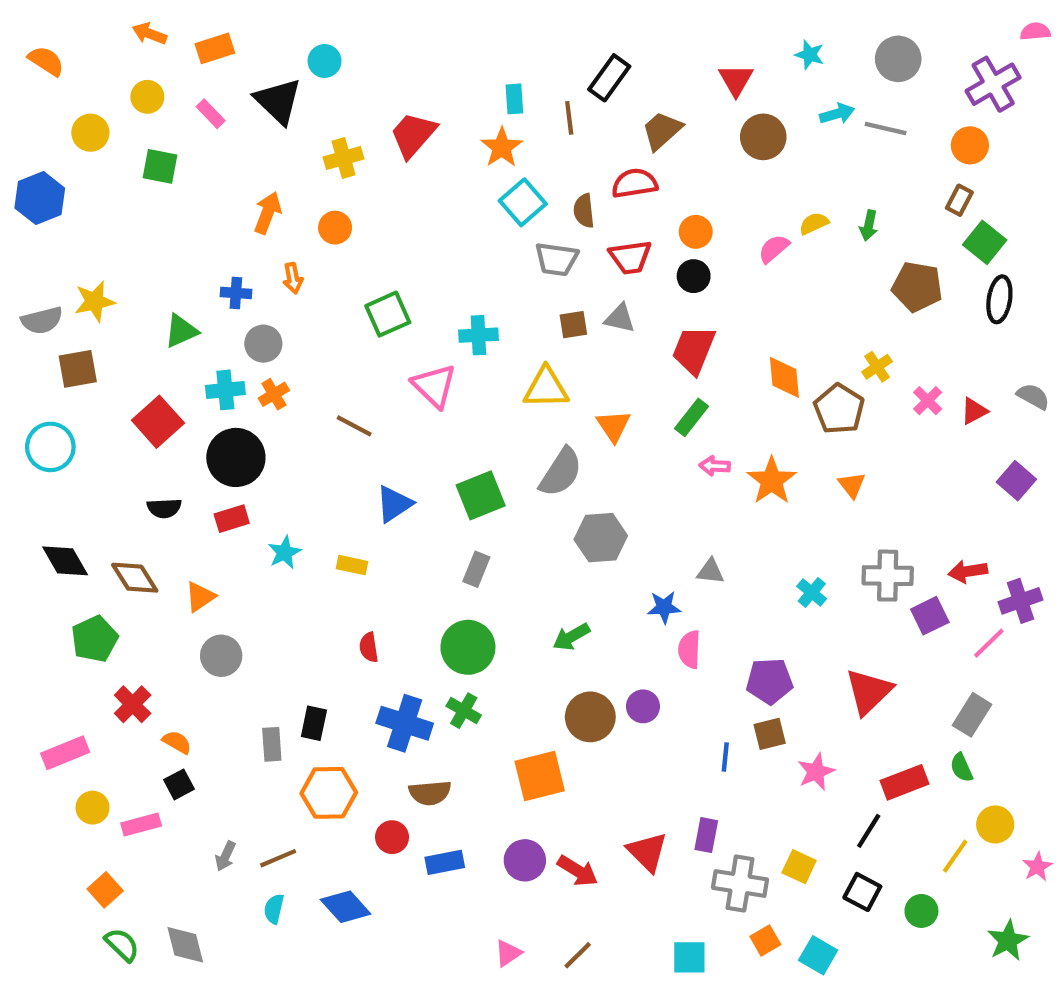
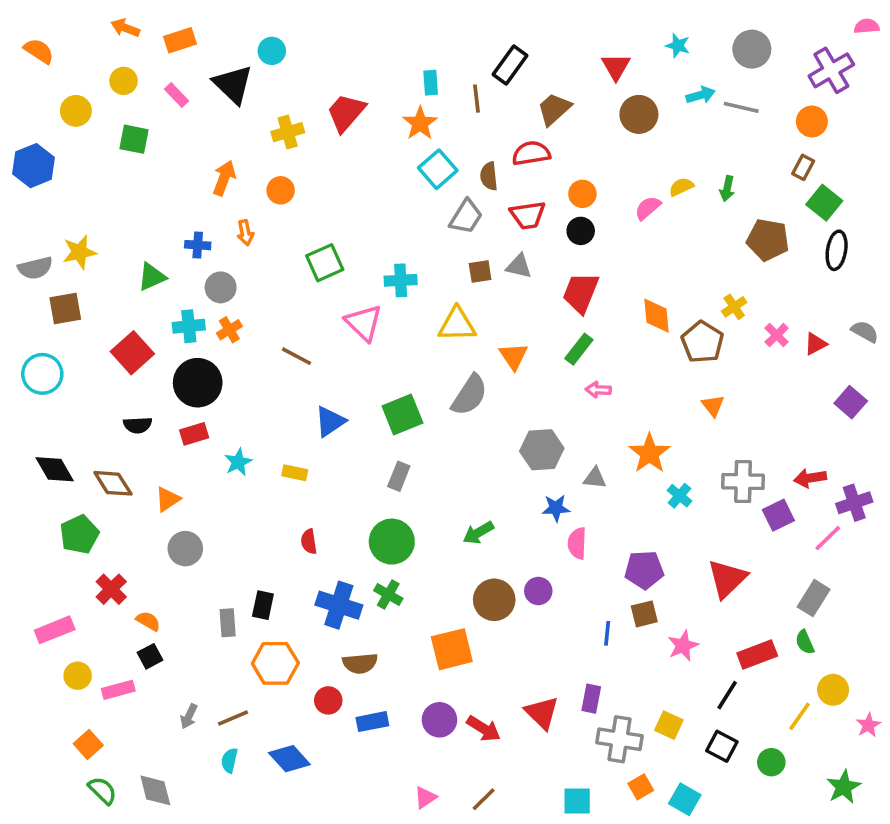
gray trapezoid: (557, 259) -> (466, 217), turned -66
orange star: (772, 481) -> (649, 453), moved
gray hexagon: (601, 538) -> (542, 450), moved

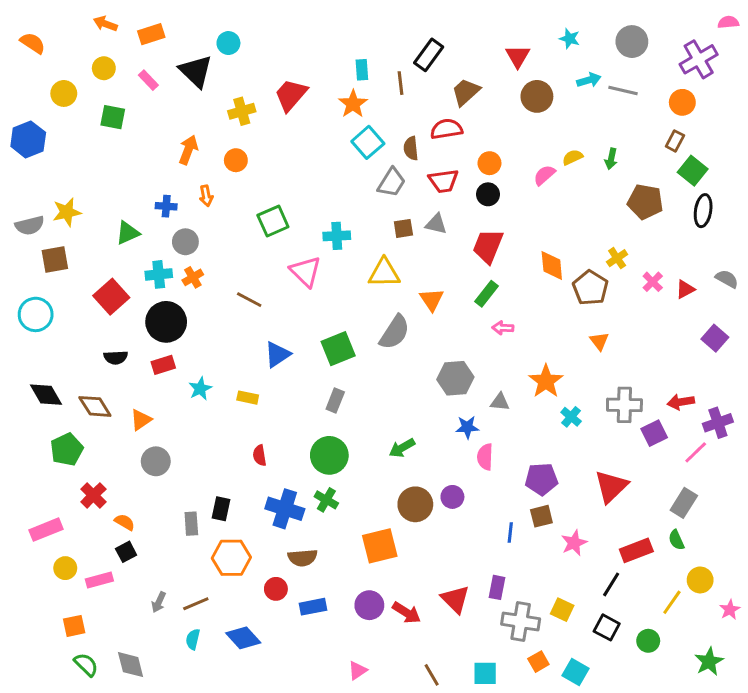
orange square: (88, 745) -> (74, 626), turned 30
brown line: (484, 799) -> (432, 675), moved, turned -75

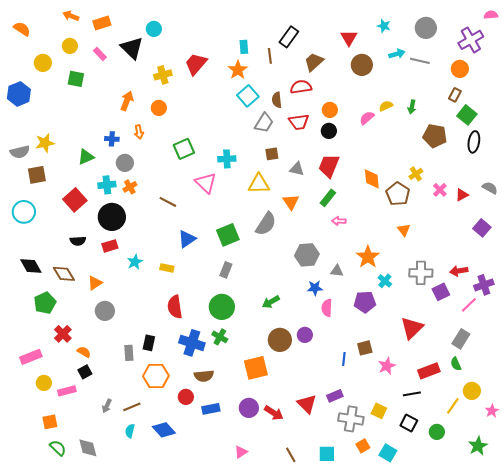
gray triangle: (436, 224) -> (297, 169), moved
red semicircle: (260, 455) -> (175, 307), size x1.6
purple pentagon: (541, 479) -> (365, 302), moved
black line: (611, 584) -> (412, 394), turned 48
purple rectangle: (497, 587) -> (335, 396), turned 56

